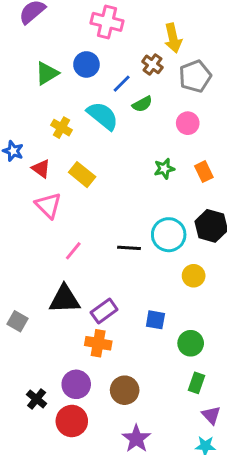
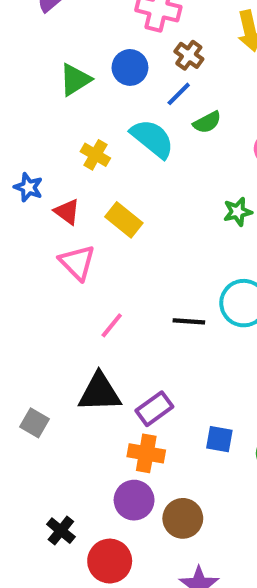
brown cross: (152, 64) -> (189, 55), moved
blue square: (155, 320) -> (219, 439), moved
purple circle: (76, 384) -> (134, 500), moved

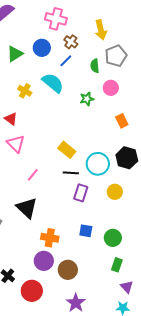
green semicircle: (207, 122) -> (95, 66), moved, turned 112
green star: (238, 212) -> (87, 99), moved
yellow rectangle: (124, 220) -> (67, 150), moved
black triangle: (100, 392) -> (27, 208), turned 45
purple rectangle: (154, 409) -> (81, 193), moved, turned -36

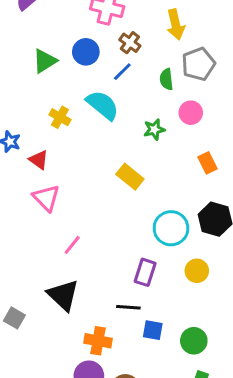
yellow rectangle: (67, 150) -> (130, 177), moved
black line: (71, 173) -> (128, 307), moved

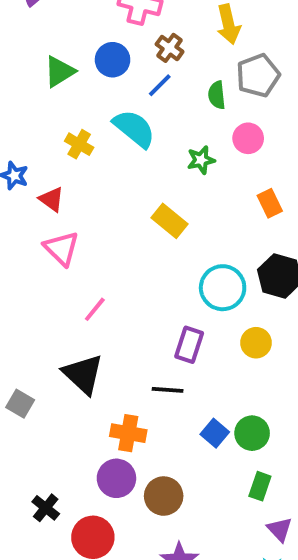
blue square: (153, 330) -> (215, 433), moved, turned 30

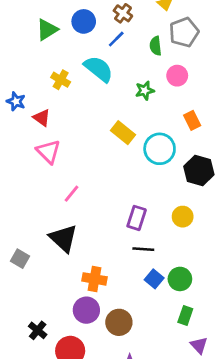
cyan circle: (223, 288) -> (160, 149), moved
black line: (168, 390) -> (143, 249), moved

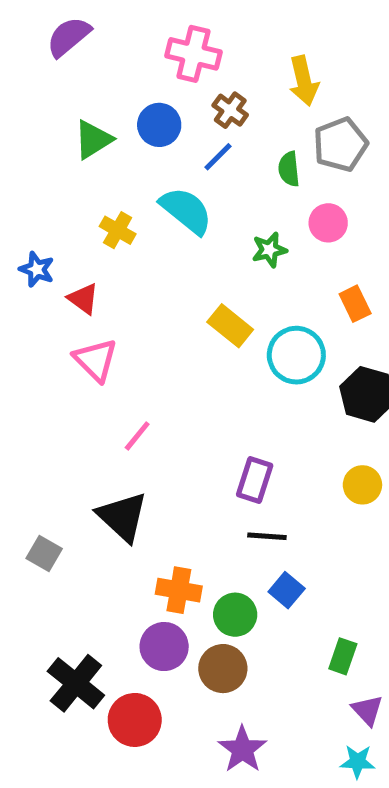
yellow circle: (183, 217) -> (362, 485), moved
green circle: (180, 279) -> (235, 615), moved
black cross: (38, 330) -> (76, 683), size x1.6

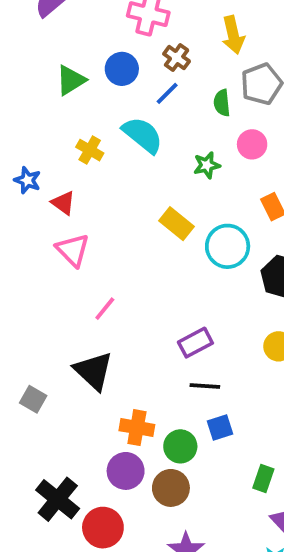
purple rectangle: (255, 480) -> (195, 343), turned 44
blue square: (287, 590) -> (220, 428), turned 32

